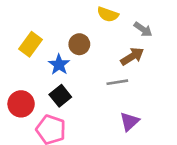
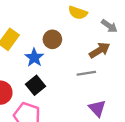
purple triangle: (130, 122) -> (97, 108), turned -30

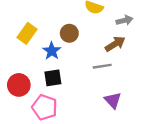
gray arrow: (109, 26) -> (125, 20), turned -49
black square: (35, 85) -> (53, 78), turned 30

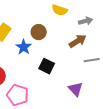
gray line: (102, 66) -> (92, 60), moved
black square: (53, 78) -> (47, 66), moved, turned 35

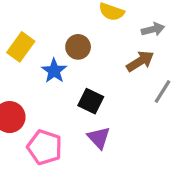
gray line: (92, 60) -> (163, 92), turned -49
purple triangle: (76, 89) -> (99, 138), moved

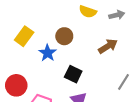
gray arrow: (153, 29) -> (117, 15), moved
gray line: (163, 92) -> (124, 82), moved

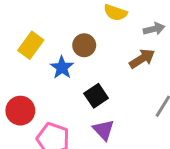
gray arrow: (117, 15) -> (154, 29), moved
black square: (73, 74) -> (96, 96), turned 30

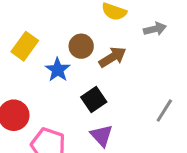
brown arrow: (142, 59) -> (113, 57), moved

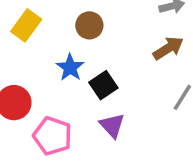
brown arrow: (113, 57) -> (168, 48), moved
blue star: (58, 70) -> (70, 67), moved

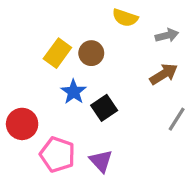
yellow rectangle: (26, 25) -> (57, 53), moved
purple triangle: (112, 125) -> (101, 161), moved

